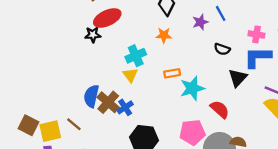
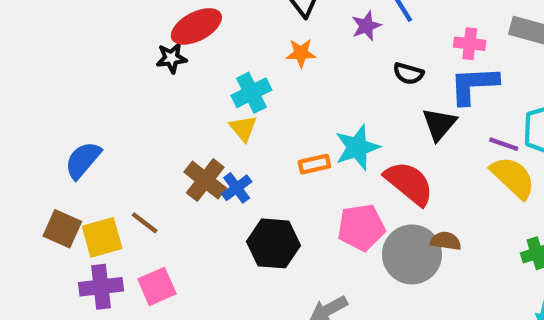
orange rectangle: (172, 73) -> (314, 164), moved
blue semicircle: (91, 96) -> (83, 160), moved, turned 30
red semicircle: (220, 109) -> (409, 183), size x1.4

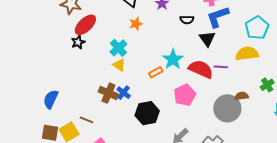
purple line: (504, 144) -> (221, 67), moved
yellow semicircle: (513, 177) -> (247, 54), turned -35
brown semicircle: (446, 241) -> (242, 96), moved
gray circle: (412, 254) -> (227, 108), moved

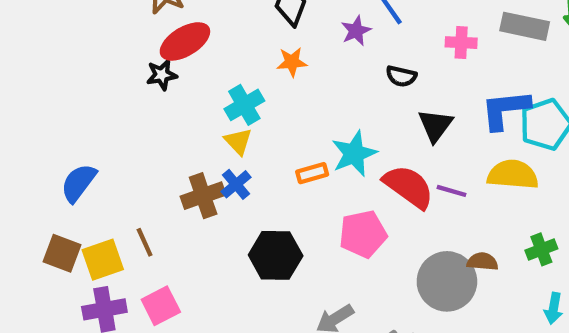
blue L-shape: (218, 17) -> (505, 109), moved
brown cross: (108, 93) -> (203, 196), turned 36
blue cross: (124, 93) -> (236, 184), moved
brown line: (86, 120) -> (145, 242), turned 32

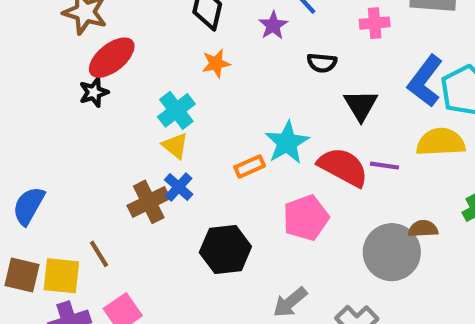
blue L-shape: (505, 109) -> (425, 81), turned -39
yellow square: (103, 260) -> (61, 276), turned 33

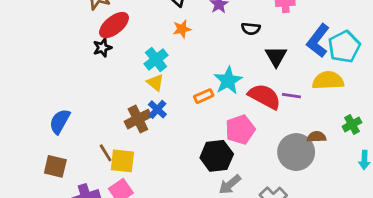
black hexagon: (225, 250) -> (217, 156), moved
yellow square: (61, 276) -> (122, 161), moved

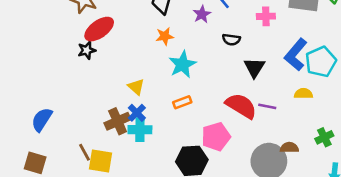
cyan cross: (156, 59) -> (140, 130), moved, turned 35
yellow semicircle: (328, 80) -> (303, 94), size x0.6
cyan star: (228, 81) -> (182, 64), moved

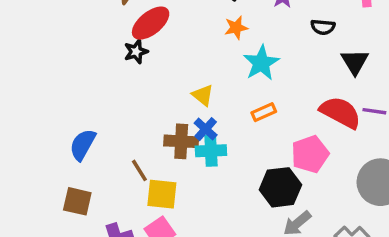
brown cross: (118, 121) -> (181, 141), turned 30
brown line: (85, 152) -> (139, 170), moved

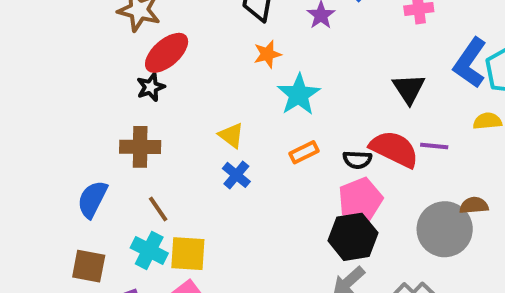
black semicircle: (323, 27) -> (357, 160), moved
brown cross: (181, 141) -> (140, 147), moved
cyan cross: (211, 151) -> (149, 250), moved, turned 32
brown line: (139, 170) -> (158, 209), moved
black hexagon: (280, 187) -> (353, 237), moved

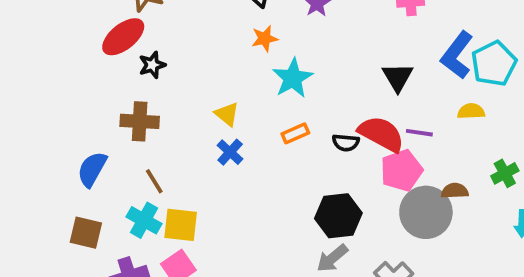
red ellipse: (167, 53) -> (123, 37), moved
pink pentagon: (360, 200) -> (401, 170), moved

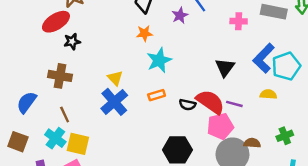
blue cross: (230, 152) -> (114, 102), size x1.6

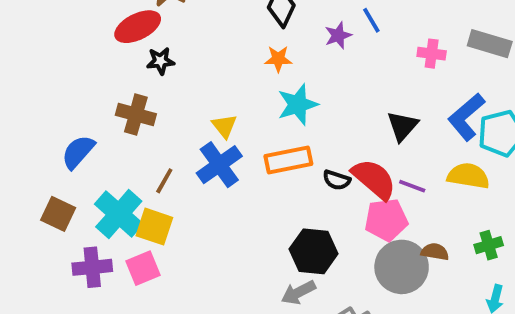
yellow semicircle: (268, 94) -> (468, 176), size x1.5
orange rectangle: (157, 95) -> (288, 160), size x1.6
brown line: (65, 115) -> (164, 181), moved, turned 49
cyan cross: (55, 138) -> (119, 214), size x1.4

